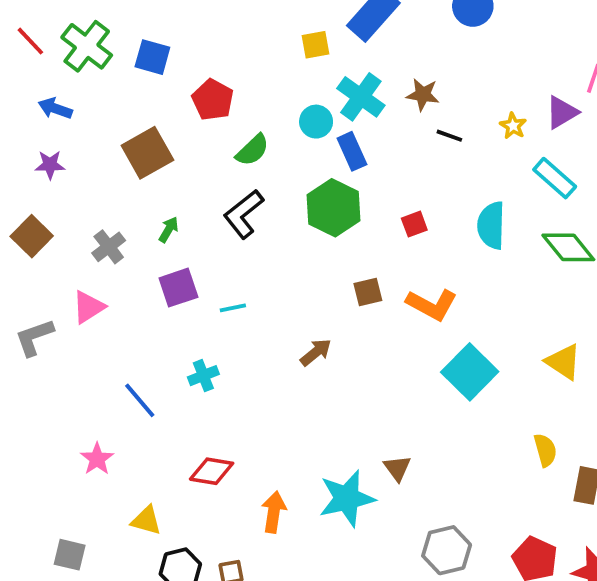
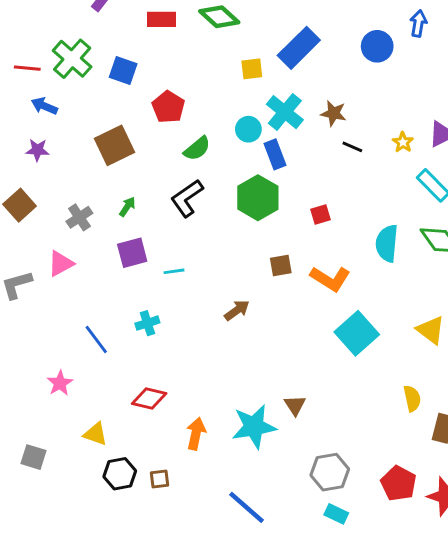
red line: (30, 41) -> (27, 68), moved, turned -45
cyan semicircle: (491, 225) -> (387, 243), moved

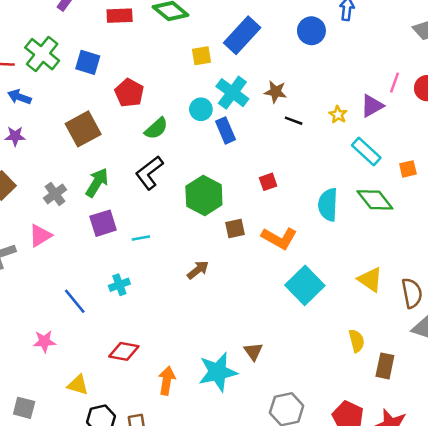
green hexagon: (258, 198) -> (204, 196), moved
green arrow: (127, 207) -> (97, 183), size x1.6
pink star: (60, 383) -> (44, 341), turned 30

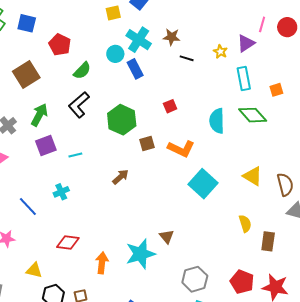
cyan rectangle: (366, 151) -> (244, 78), turned 40

